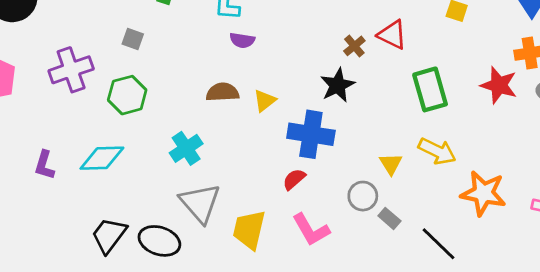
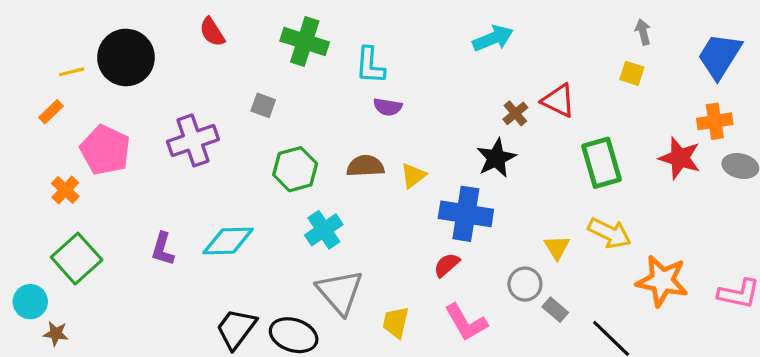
green hexagon: (127, 95) -> (295, 169), moved
yellow trapezoid: (249, 230) -> (396, 322), size x0.7

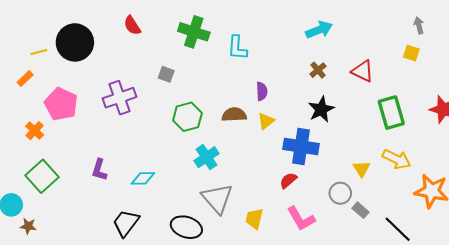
purple semicircle: (388, 107) -> (262, 91), moved, turned -102
brown cross: (515, 113) -> (318, 70), moved
cyan diamond: (228, 241) -> (143, 178), moved, size x0.7
black trapezoid: (236, 329) -> (126, 223), moved

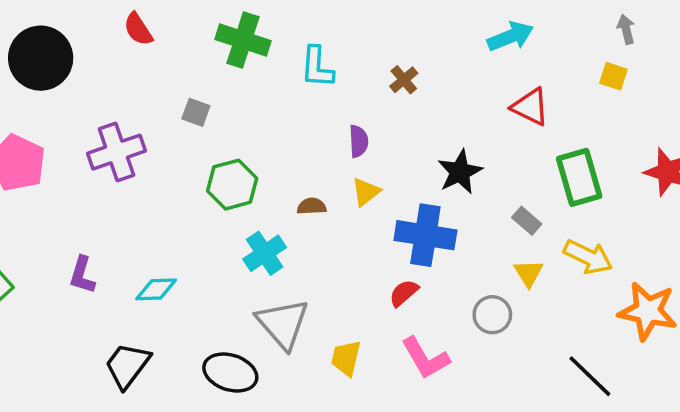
cyan arrow: (319, 30) -> (510, 36), moved
brown cross: (318, 70) -> (404, 80), moved
brown semicircle: (234, 115) -> (312, 206), moved, size x0.7
gray rectangle: (360, 210) -> (527, 221), moved

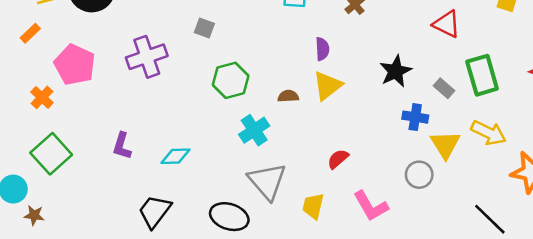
yellow triangle: (366, 192) -> (327, 86), size x1.4
gray rectangle: (527, 221) -> (444, 88), moved
blue cross: (425, 235) -> (415, 117), moved, size x0.6
yellow triangle: (528, 273) -> (445, 145), size x1.4
red semicircle: (404, 293) -> (338, 159), moved

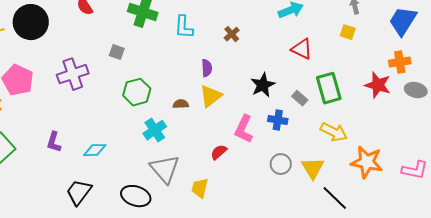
yellow triangle: (445, 145) -> (313, 168), moved
pink L-shape: (371, 206) -> (244, 129), moved, turned 56

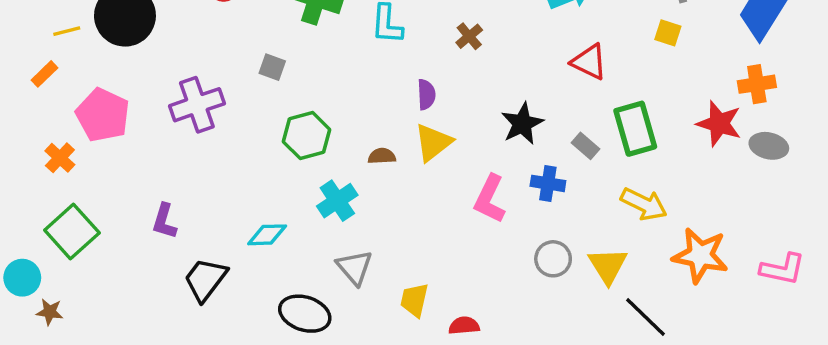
gray ellipse: (416, 90) -> (769, 146), moved
cyan diamond: (95, 150) -> (267, 235), moved
red semicircle: (219, 152) -> (464, 326), moved, turned 36
gray triangle: (165, 169) -> (354, 267), size x0.7
black trapezoid: (79, 192) -> (205, 279), moved

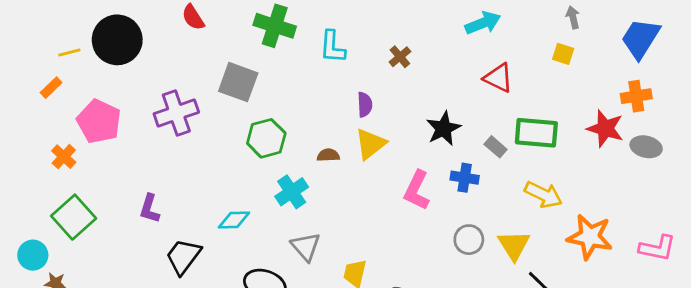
gray square: (272, 67) -> (238, 82), size x1.8
green rectangle: (635, 129) -> (536, 133), turned -69

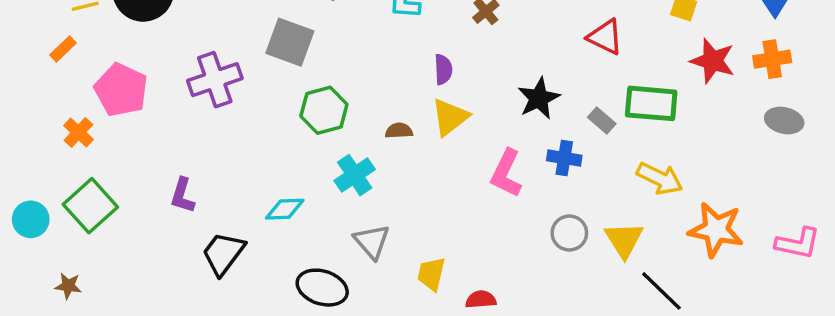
red star: (605, 128) -> (713, 61), moved
cyan circle: (33, 255) -> (31, 219), moved

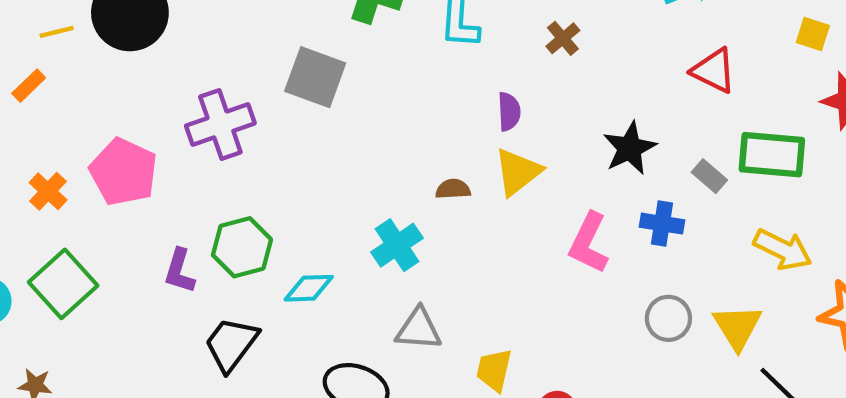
pink pentagon: (121, 90) -> (123, 172), moved
green hexagon: (324, 110) -> (242, 247), moved
gray triangle: (372, 242) -> (419, 329), turned -45

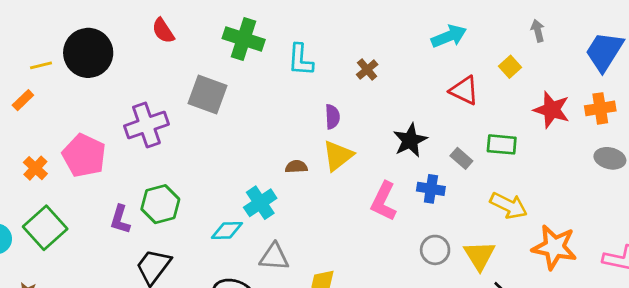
yellow square: (813, 34) -> (510, 67), moved, turned 30
green rectangle: (772, 155) -> (502, 144), size x0.7
cyan diamond: (309, 288) -> (227, 230), moved

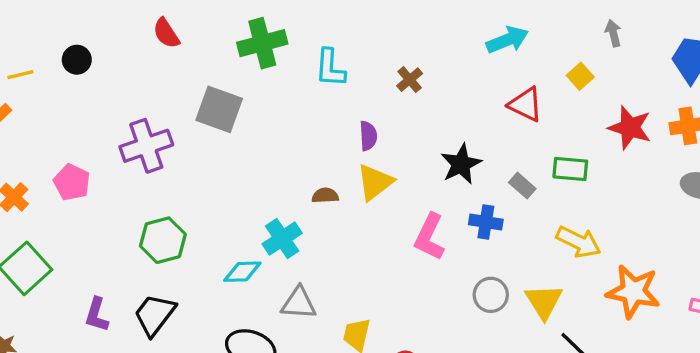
green cross: (244, 39) -> (262, 43), turned -33
black circle: (88, 53) -> (77, 60), size x0.5
pink pentagon: (84, 156) -> (72, 182), size x0.7
purple L-shape: (120, 219) -> (97, 315), moved

